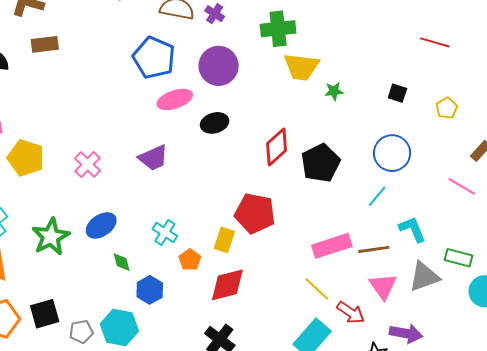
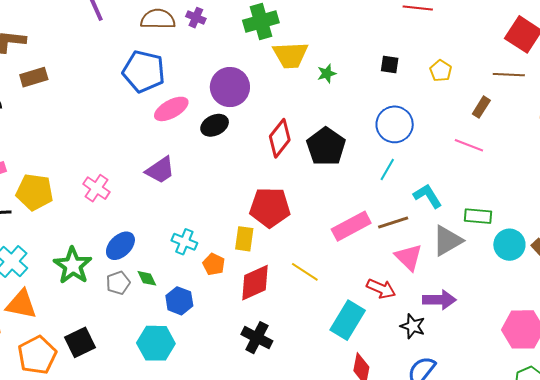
purple circle: (219, 66) -> (230, 87), moved
yellow line: (317, 289) -> (305, 272), moved
gray pentagon: (81, 332) -> (118, 283), moved

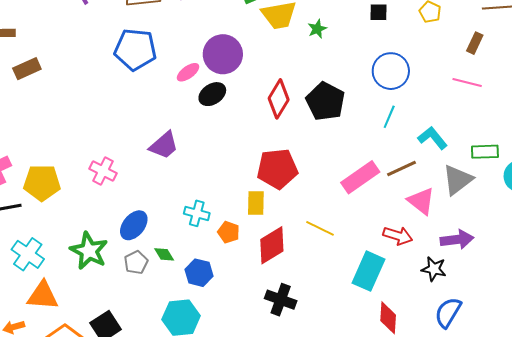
pink ellipse: (171, 109) -> (188, 72), moved, size x0.7

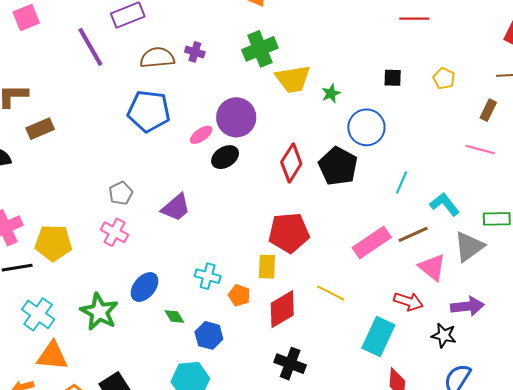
blue circle: (391, 71) -> (366, 127), moved
gray pentagon: (136, 262) -> (121, 193), moved

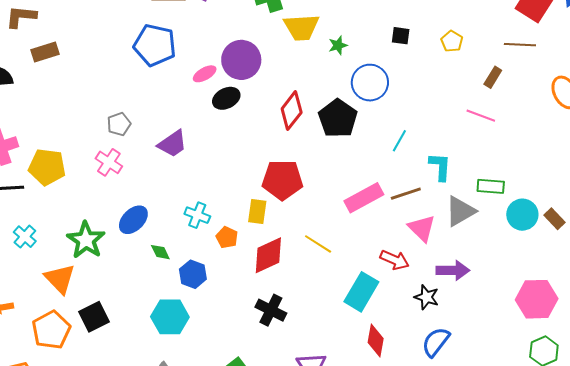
cyan L-shape: (445, 204) -> (440, 167), turned 36
cyan cross: (38, 314) -> (25, 237), size x0.7
orange triangle: (52, 356) -> (60, 279), moved, turned 36

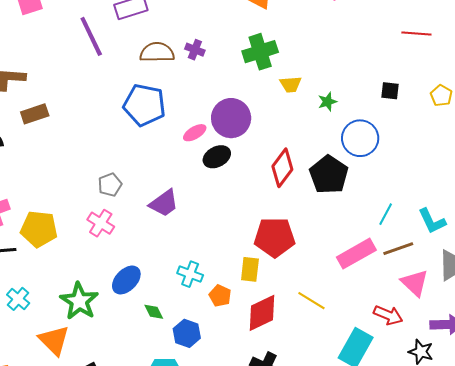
yellow trapezoid: (301, 27) -> (291, 84), size x0.6
cyan line: (399, 141) -> (386, 214), moved
cyan L-shape: (440, 167) -> (432, 221), turned 152

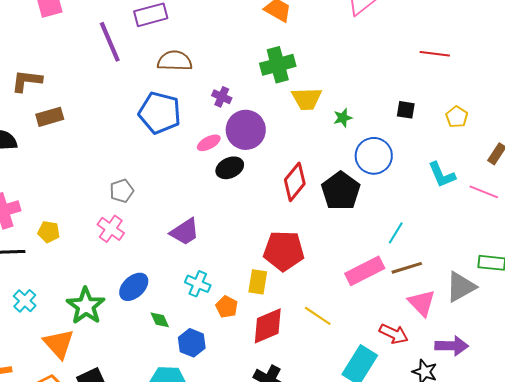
purple cross: (195, 50) -> (222, 97), moved
yellow trapezoid: (291, 84) -> (307, 99), size x1.4
purple trapezoid: (164, 203) -> (185, 232), moved
cyan L-shape: (432, 221) -> (442, 175), moved
yellow pentagon: (39, 229) -> (49, 232), size x0.6

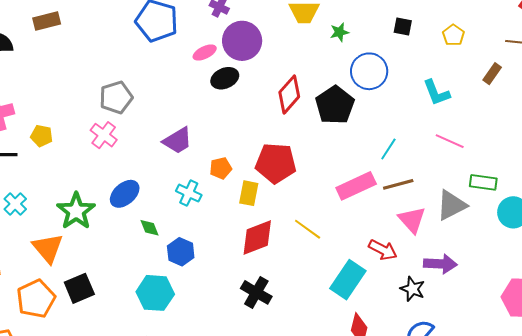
gray pentagon: (122, 191) -> (116, 97), size x1.4
pink line: (484, 192) -> (450, 141), moved
orange pentagon: (227, 307) -> (221, 168), moved, turned 30

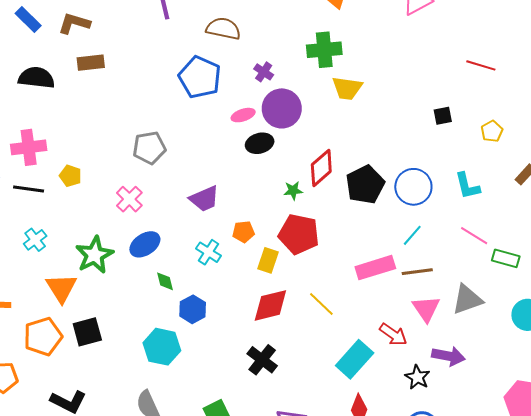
black square: (403, 26) -> (443, 116), turned -30
green star: (339, 32) -> (293, 191), moved
blue circle: (369, 71) -> (413, 187), moved
pink cross: (104, 135) -> (129, 199), moved
green rectangle: (483, 182) -> (506, 258), moved

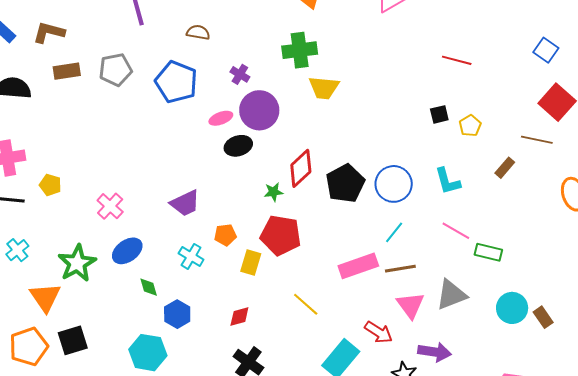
brown semicircle: (223, 29) -> (198, 32), size x0.7
black square: (443, 116) -> (439, 114), moved
gray pentagon: (149, 148) -> (115, 70), moved
red diamond: (270, 305) -> (239, 316), moved, size x0.6

